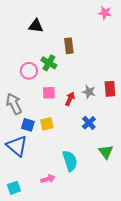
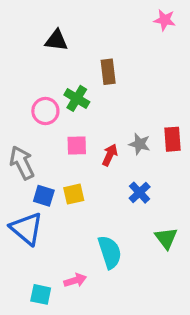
cyan square: (14, 188) -> (41, 294), moved, turned 32

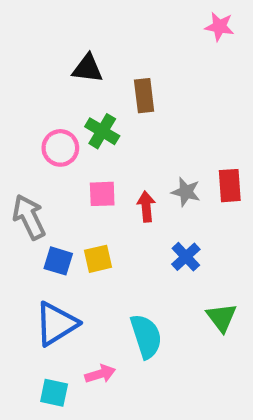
black triangle: (56, 40) -> (88, 68), moved
red arrow: (110, 155) -> (146, 207), turned -30
blue triangle: (27, 229) -> (56, 324), moved, turned 48

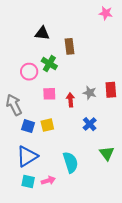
cyan square: (54, 393) -> (28, 181), moved

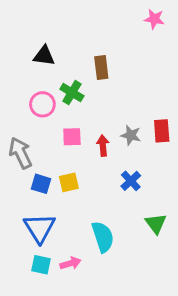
black triangle: (42, 33) -> (44, 56), moved
blue triangle: (27, 156) -> (40, 228), turned -30

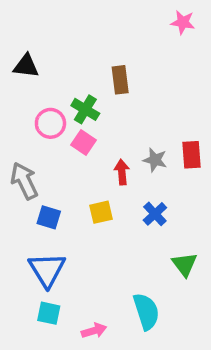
black triangle: (44, 56) -> (26, 66), moved
pink square: (72, 137) -> (84, 143), moved, turned 36
yellow square: (69, 182) -> (101, 212), moved
cyan semicircle: (103, 237) -> (146, 311), moved
pink arrow: (70, 263) -> (94, 331), moved

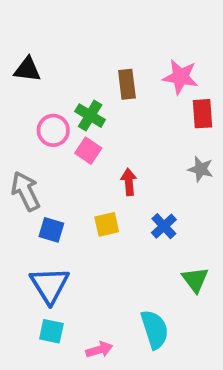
pink star: (183, 22) -> (180, 77), moved, size x1.4
red rectangle: (192, 155) -> (203, 114), moved
gray star: (155, 160) -> (201, 169), moved

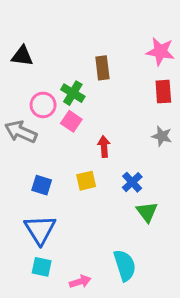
pink star: (180, 77) -> (160, 52), moved
gray arrow: (26, 191) -> (21, 132), moved, turned -40
green triangle: (195, 280) -> (147, 212), moved

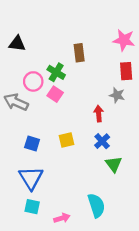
gray star: (162, 136) -> (117, 95), moved
red arrow: (104, 147) -> (99, 114), moved

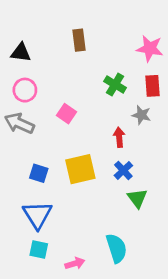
brown rectangle: (79, 53) -> (79, 40), moved
green cross: (56, 72) -> (115, 84), moved
pink circle: (33, 81) -> (25, 90), moved
yellow square: (67, 140) -> (80, 169), size x1.6

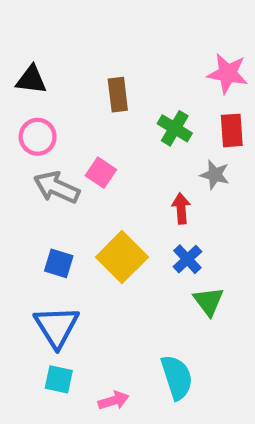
brown rectangle: (79, 40) -> (118, 95), moved
gray arrow: (19, 123) -> (57, 187), moved
yellow square: (80, 169) -> (122, 257), turned -32

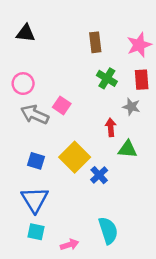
pink star: (227, 73) -> (139, 45), turned -30
black triangle: (31, 80) -> (26, 33), moved
brown rectangle: (118, 95) -> (95, 42), moved
blue cross: (187, 259) -> (99, 175), moved
green triangle: (208, 301) -> (127, 149), moved, turned -48

